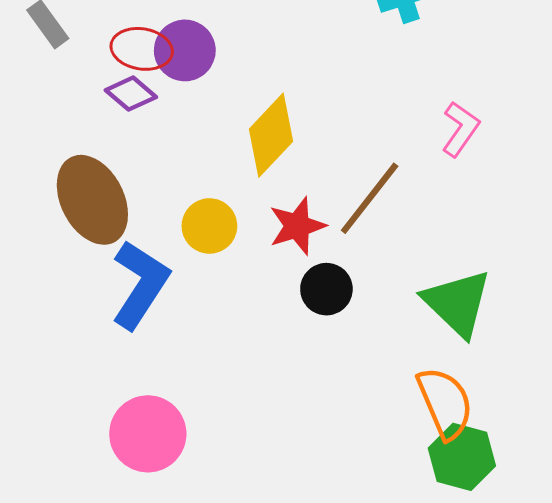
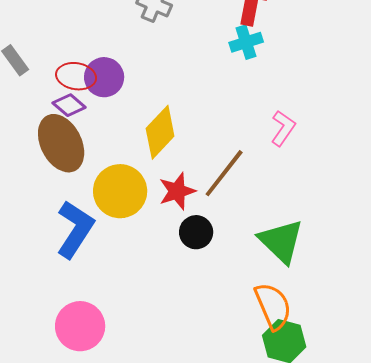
brown ellipse: (92, 200) -> (61, 143), moved
yellow circle: (209, 226) -> (120, 191), size x1.5

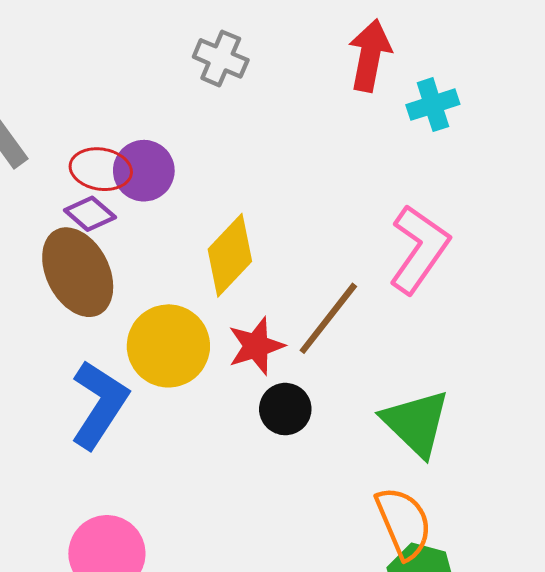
cyan cross: (246, 42) -> (433, 105), moved
pink L-shape: (283, 128) -> (419, 249), size x1.6

